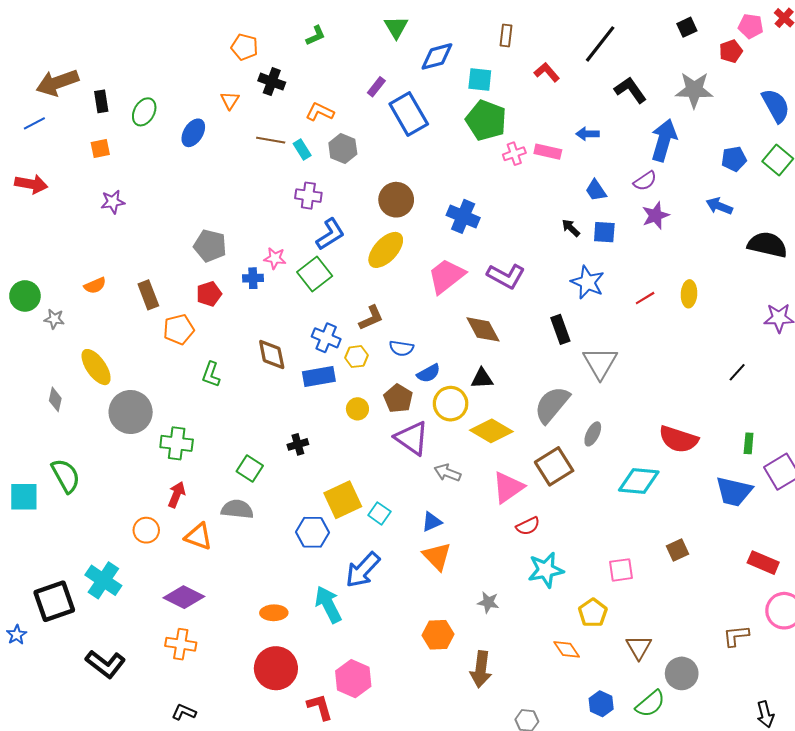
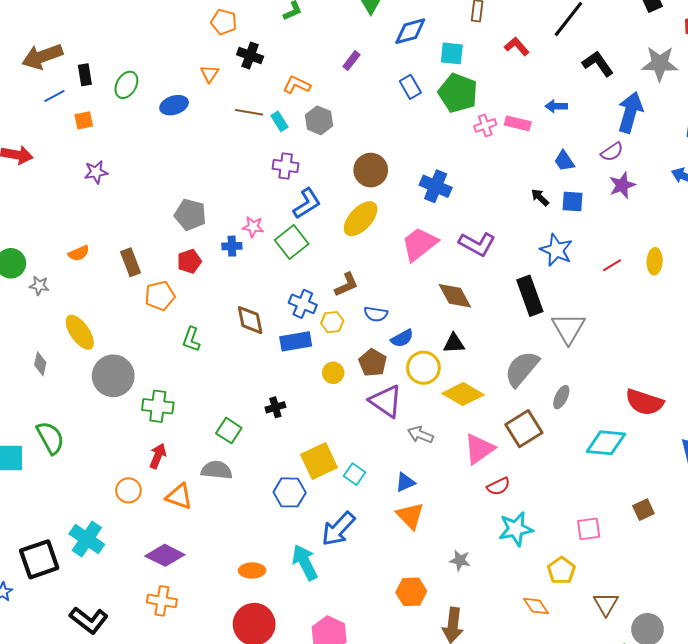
blue rectangle: (409, 114) -> (410, 87), moved, size x0.6
blue line: (34, 123) -> (54, 96), moved
blue ellipse: (193, 133) -> (174, 105), turned 40
black rectangle: (560, 329) -> (530, 296), size x1.4

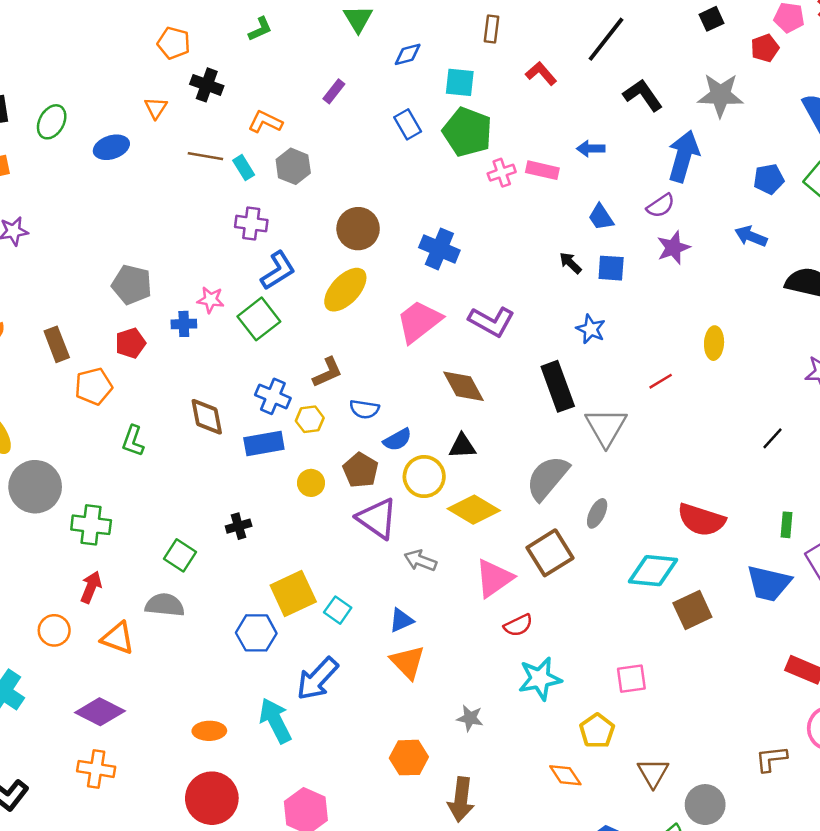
blue diamond: (410, 31) -> (408, 54), size x0.7
blue star: (556, 250) -> (591, 329), size x0.7
red line: (612, 265) -> (661, 381), moved
brown square: (643, 510) -> (692, 610), moved, size x1.4

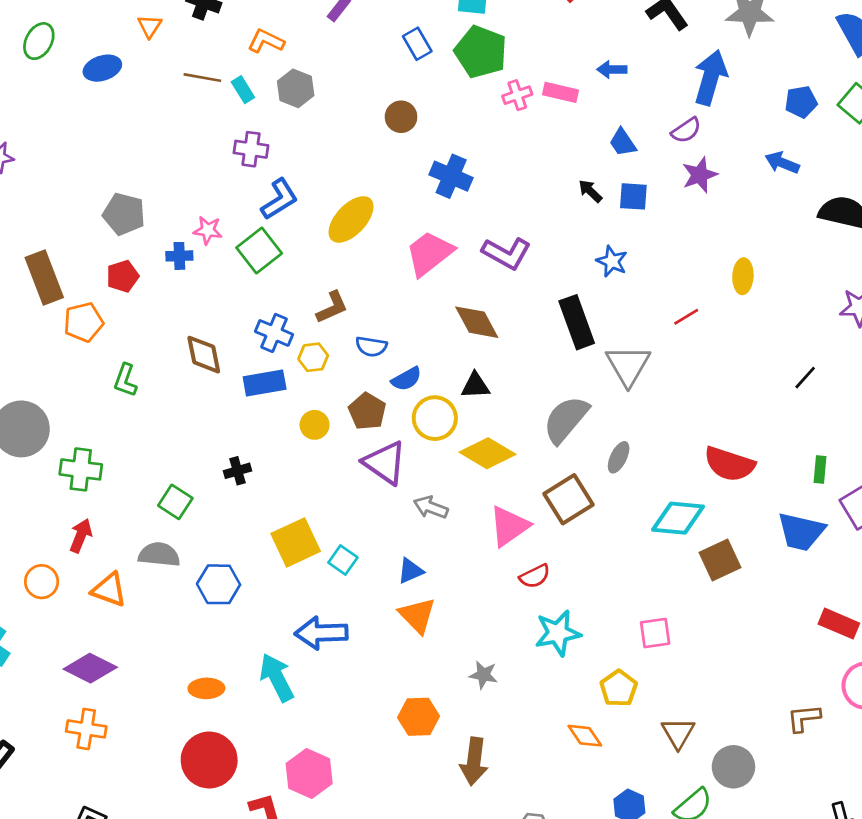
brown circle: (358, 229) -> (401, 117), moved, size x0.7
brown rectangle: (57, 344) -> (44, 278), size x1.4
blue hexagon: (256, 633) -> (219, 584), moved
blue arrow: (317, 679) -> (321, 633), turned 45

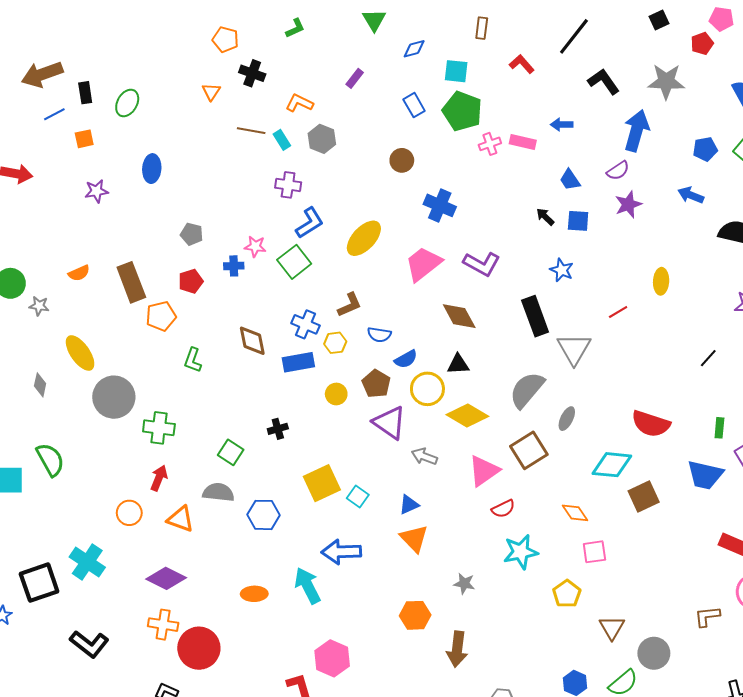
blue ellipse: (102, 68) -> (152, 169), moved, turned -68
gray pentagon: (124, 214) -> (192, 234), size x0.7
orange diamond: (585, 736) -> (575, 513), moved
red circle: (209, 760) -> (199, 648), moved

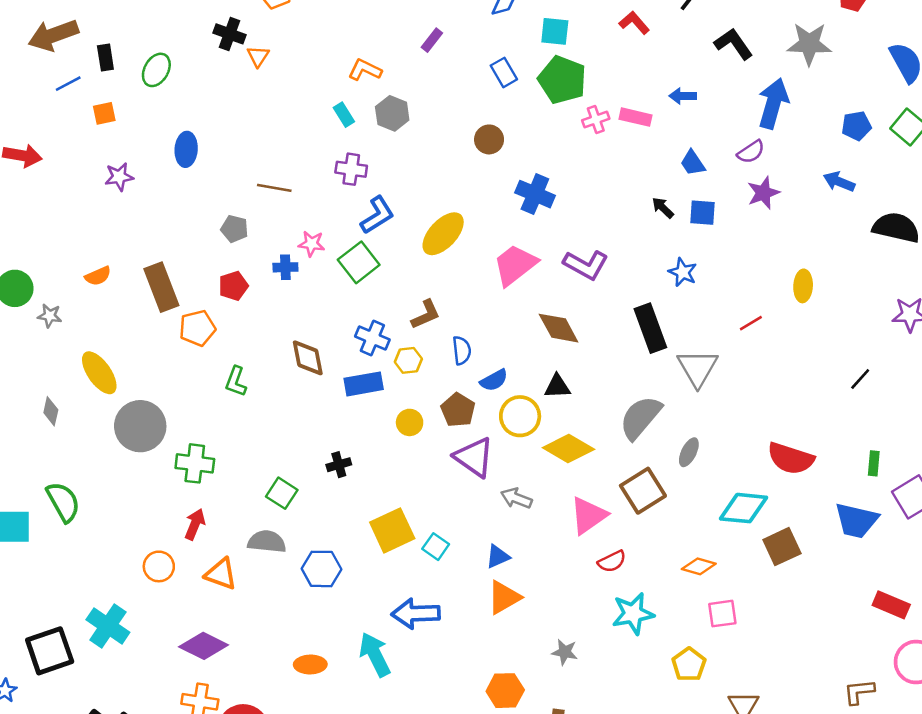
black cross: (252, 73) -> (230, 34), moved
brown line: (251, 131) -> (274, 188), moved
blue semicircle: (379, 335) -> (462, 350), turned -105
orange diamond: (575, 513) -> (699, 566), turned -40
orange triangle: (414, 538) -> (504, 597), turned 44

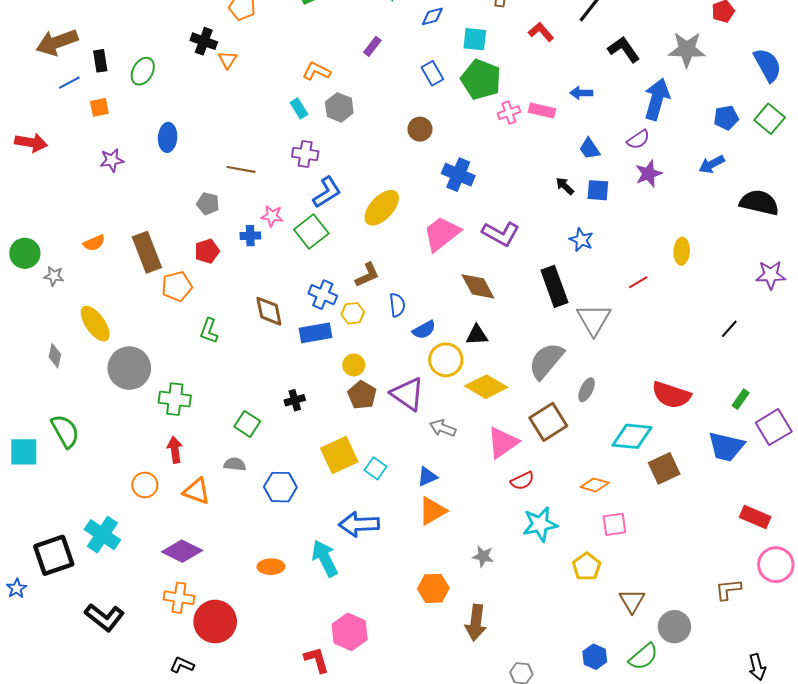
blue arrow: (839, 182) -> (712, 164), turned -50
brown pentagon: (458, 410) -> (362, 395), moved
green rectangle: (874, 463) -> (741, 399), turned 30
red arrow: (195, 524) -> (175, 450), turned -30
gray semicircle: (267, 542) -> (235, 464), size x0.7

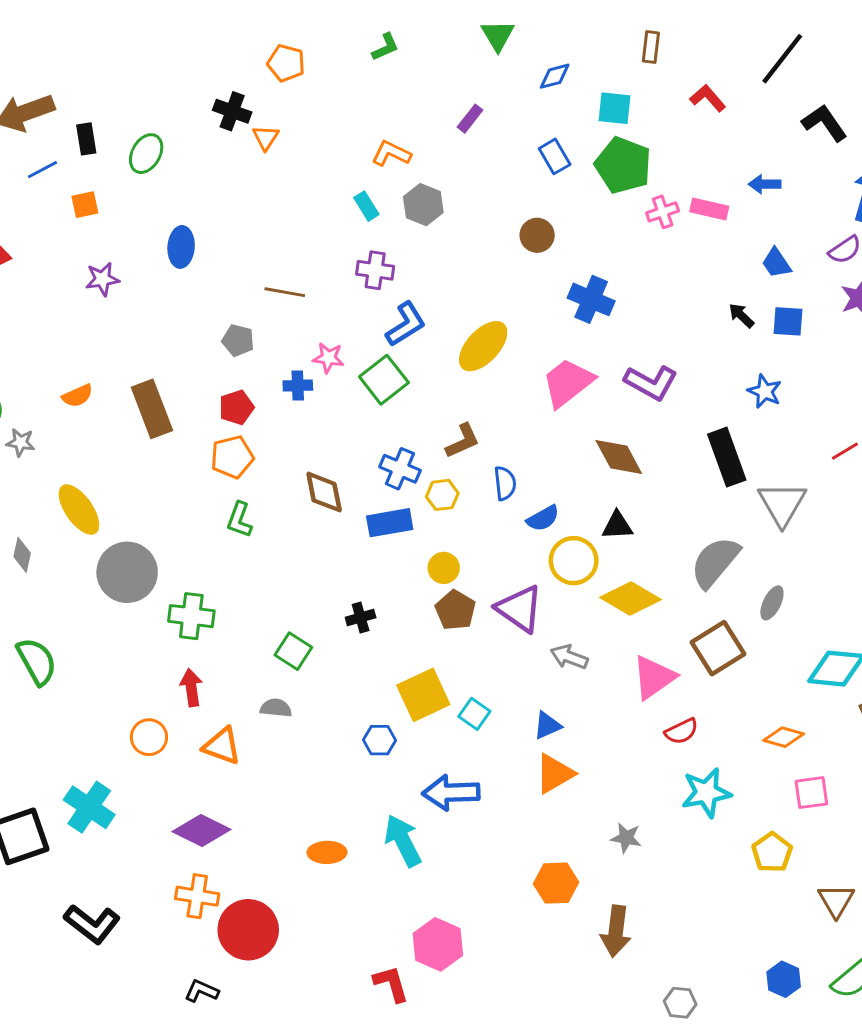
orange pentagon: (177, 286) -> (232, 457), moved
blue hexagon: (280, 487) -> (380, 740), moved, size x0.7

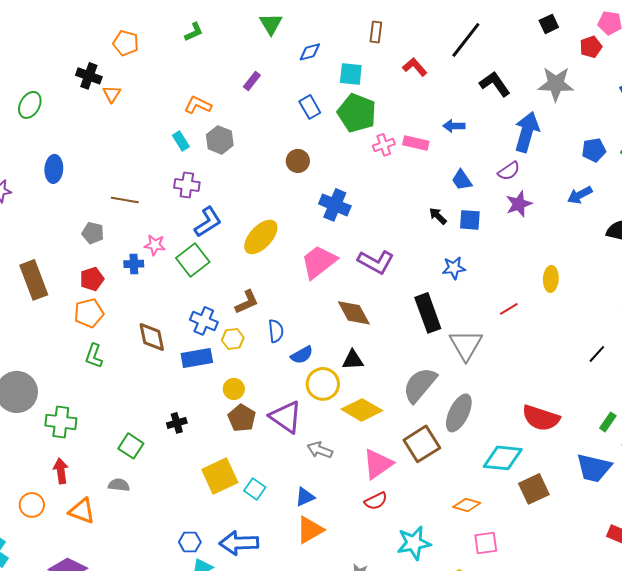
blue star: (765, 391) -> (454, 268), turned -30
gray ellipse: (772, 603) -> (459, 413), size x1.6
red semicircle: (682, 731) -> (376, 501), moved
blue hexagon: (380, 740) -> (190, 542), moved

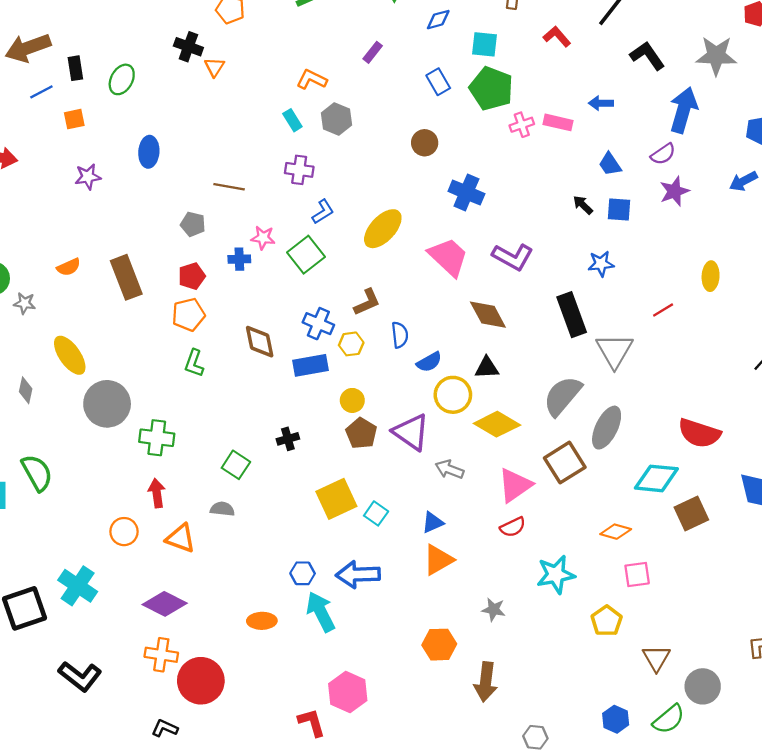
blue L-shape: (208, 222) -> (323, 212), size x0.7
pink trapezoid: (319, 262) -> (448, 257), turned 81

